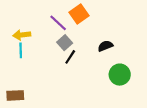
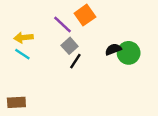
cyan line: (21, 50) -> (22, 54), turned -56
green circle: (120, 75) -> (129, 53), moved

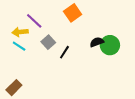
purple line: (62, 25) -> (34, 21), moved
gray square: (70, 46) -> (48, 42), moved
brown rectangle: (16, 102) -> (14, 88), turned -42

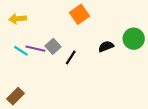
purple line: (34, 21) -> (35, 49), moved, turned -30
yellow arrow: (20, 32) -> (18, 19), moved
green circle: (110, 45) -> (134, 39), moved

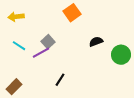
green circle: (134, 39) -> (121, 55), moved
purple line: (35, 49) -> (41, 53), moved, turned -42
black line: (71, 57) -> (60, 80), moved

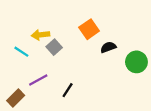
orange square: (72, 13) -> (89, 29), moved
yellow arrow: (16, 17) -> (40, 35), moved
purple line: (41, 53) -> (38, 80), moved

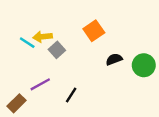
black semicircle: (108, 47) -> (114, 59), moved
cyan line: (21, 52) -> (27, 43), moved

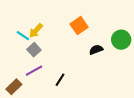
yellow arrow: (43, 37) -> (36, 31), turned -42
gray square: (57, 50) -> (34, 50), moved
green circle: (144, 65) -> (121, 40), moved

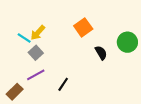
black semicircle: (96, 50) -> (101, 53), turned 80

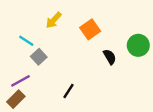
yellow arrow: (38, 33) -> (54, 20), moved
purple line: (36, 75) -> (20, 81), moved

